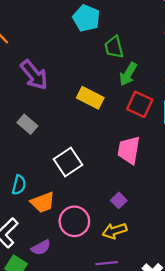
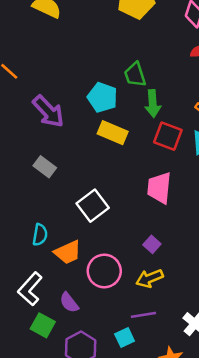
cyan pentagon: (86, 18) -> (102, 97), moved
green arrow: (128, 74) -> (153, 103), turned -30
purple semicircle: (41, 248) -> (69, 303), turned 84

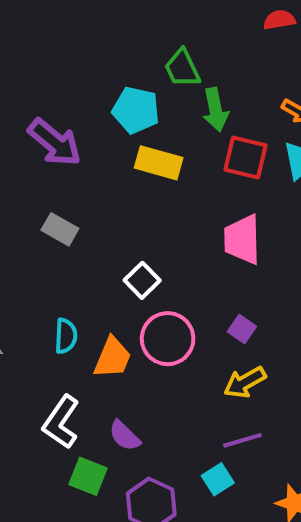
white square: (93, 206) -> (142, 280), size x0.7
orange trapezoid: (68, 252) -> (112, 358), turned -36
pink circle: (104, 271) -> (168, 339), moved

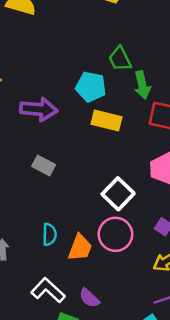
purple arrow: (55, 142) -> (39, 109), turned -33
white square: (142, 280) -> (118, 194), moved, size x1.4
white L-shape: (61, 422) -> (48, 290), turned 100

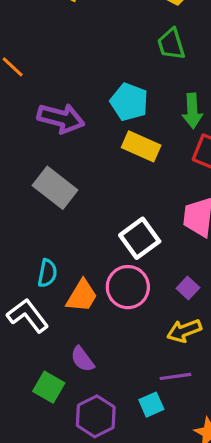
green trapezoid: (120, 59) -> (171, 44), moved
gray rectangle: (44, 165) -> (55, 188), size x1.5
white L-shape: (48, 290) -> (28, 316), moved

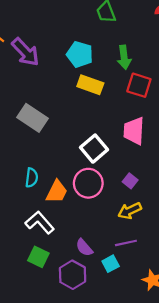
purple arrow: (61, 118) -> (25, 52), moved, turned 36
white L-shape: (28, 316) -> (40, 222), moved
purple semicircle: (82, 359) -> (84, 248), moved

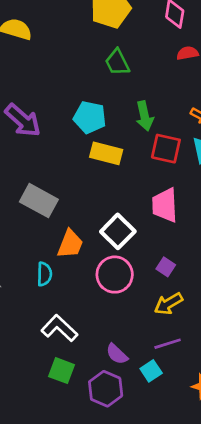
orange trapezoid: (57, 192) -> (70, 244), moved

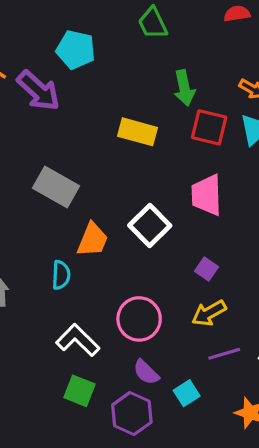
cyan pentagon: (90, 117) -> (76, 50), moved
pink circle: (115, 275) -> (139, 319), moved
purple line: (168, 344) -> (224, 354), moved

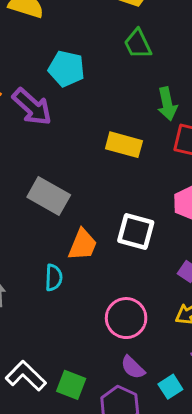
white square: (150, 226) -> (136, 231), turned -30
white L-shape: (78, 340) -> (26, 376), moved

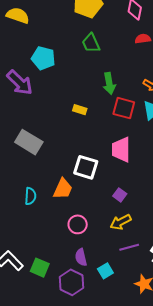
yellow rectangle: (124, 145) -> (80, 110), size x0.6
orange trapezoid: (83, 245) -> (63, 189), moved
pink circle: (126, 318) -> (78, 224), size x0.7
purple semicircle: (133, 367) -> (81, 257), turned 30

